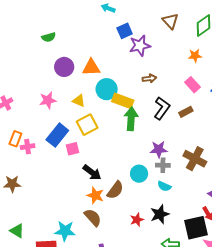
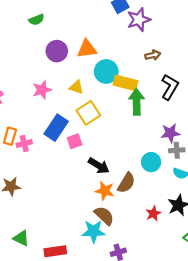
cyan star: (65, 231) -> (94, 231), moved

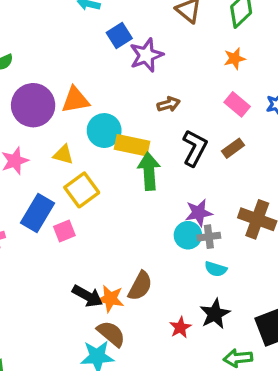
purple circle: (57, 51) -> (33, 105), size x1.4
cyan circle: (151, 162) -> (188, 235), moved
black arrow: (99, 166) -> (88, 296), moved

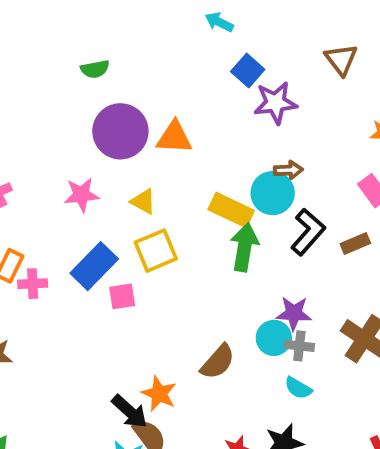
blue square: (119, 36) -> (248, 70), turned -30
cyan circle: (104, 131) -> (273, 193), moved
brown semicircle: (140, 286) -> (218, 362), moved
black arrow: (88, 296) -> (130, 412), moved

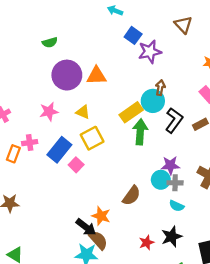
brown arrow: (288, 170) -> (160, 88), turned -72
yellow rectangle: (231, 210) -> (131, 112), turned -55
pink cross: (33, 284) -> (30, 143), moved
pink square: (122, 296) -> (76, 165), turned -32

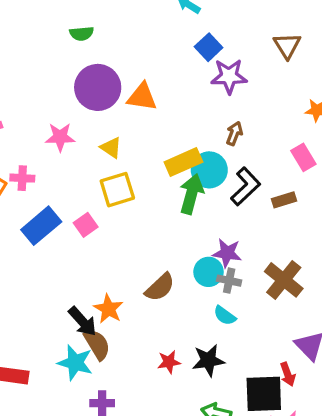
cyan circle: (153, 101) -> (209, 170), moved
blue rectangle: (59, 150) -> (41, 226), moved

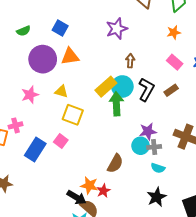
blue square: (209, 47) -> (60, 28), moved
yellow square: (117, 190) -> (73, 115), turned -35
red star: (169, 362) -> (103, 191), moved

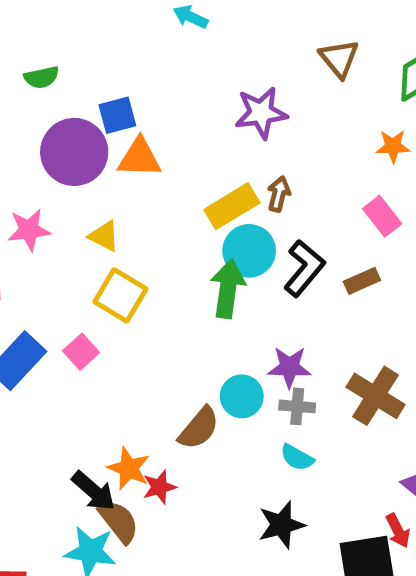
blue square: (60, 28) -> (117, 115), moved, turned 35
yellow rectangle: (106, 87) -> (232, 206), moved
cyan circle: (141, 146) -> (242, 396), moved

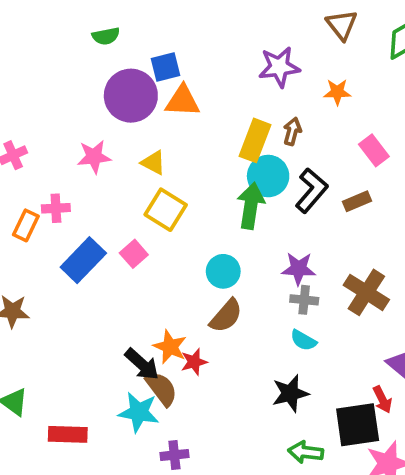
orange star: (393, 146) -> (337, 92), moved
yellow rectangle: (232, 206) -> (255, 140), turned -39
cyan circle: (242, 396) -> (223, 271), moved

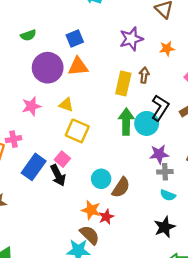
blue square: (165, 67) -> (75, 39), moved
cyan circle: (268, 176) -> (147, 123), moved
cyan circle: (223, 271) -> (101, 179), moved
black arrow: (142, 364) -> (58, 175), moved, turned 30

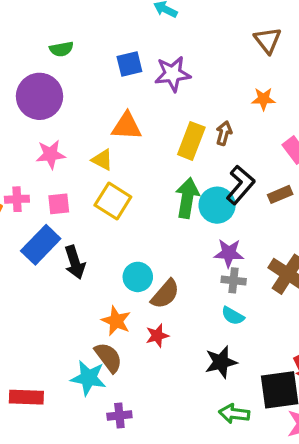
purple star: (131, 39) -> (173, 74), moved
orange triangle: (78, 67) -> (127, 126), moved
purple circle: (48, 68) -> (40, 96), moved
pink square: (62, 159) -> (59, 204), moved, turned 35
red star: (106, 217) -> (157, 336), moved

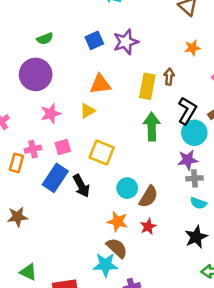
yellow triangle: (102, 160) -> (88, 111), turned -49
yellow square: (113, 201) -> (102, 152), moved
cyan circle: (217, 205) -> (194, 133), moved

